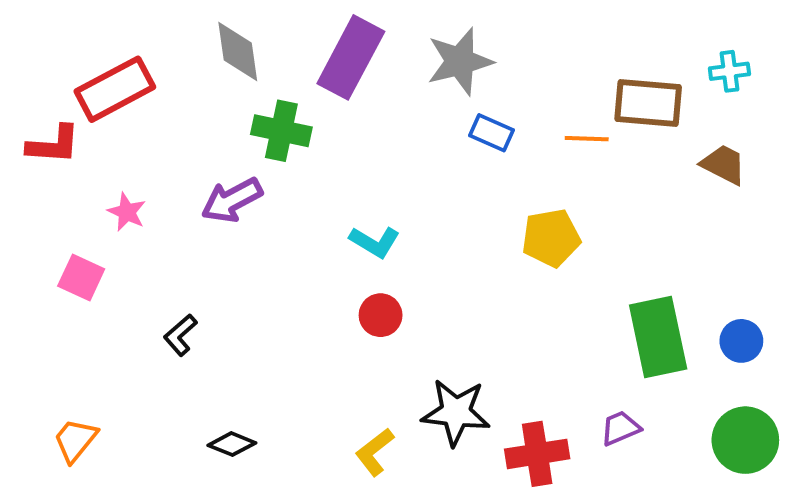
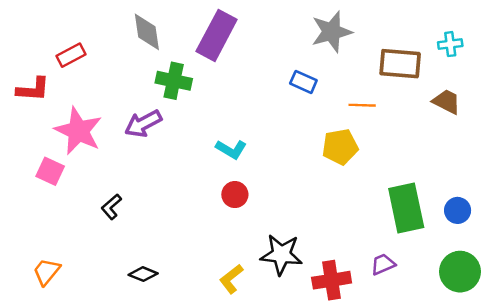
gray star: (460, 61) -> (332, 32), moved
red rectangle: (115, 89) -> (71, 55), size x0.6
orange line: (587, 139) -> (362, 105), moved
pink star: (127, 212) -> (78, 131), size x2.0

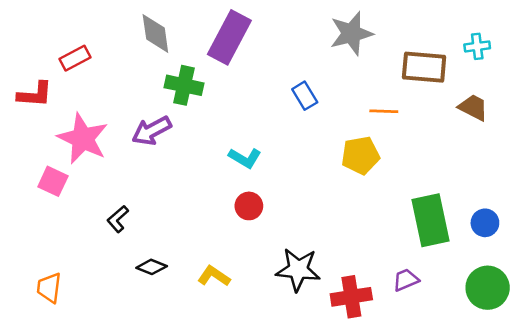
blue rectangle: (303, 82) -> (305, 96), moved, turned 35
orange trapezoid: (46, 272) -> (49, 288), turned -32
black diamond: (143, 274) -> (152, 267), moved
yellow L-shape: (231, 279) -> (214, 276), moved, turned 72

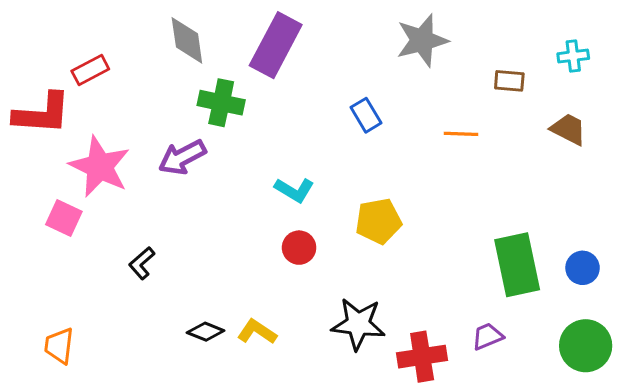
brown rectangle: (424, 67) -> (509, 81), size x0.6
red L-shape: (35, 94) -> (42, 114), size x1.4
yellow pentagon: (360, 155) -> (378, 221), moved
black diamond: (152, 267) -> (206, 332), moved

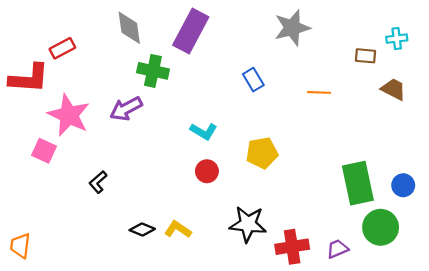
brown rectangle: (509, 81) -> (365, 56), moved
purple trapezoid: (488, 336) -> (337, 249), moved
orange trapezoid: (59, 346) -> (20, 246), moved
green circle: (586, 346) -> (381, 227), moved

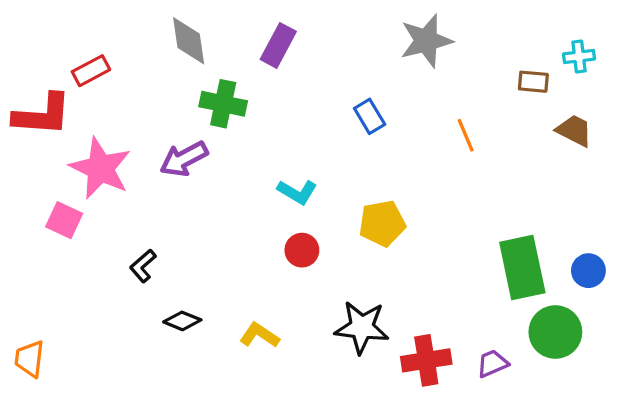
purple rectangle: (191, 31) -> (278, 45), size x0.7
orange line: (319, 92) -> (466, 135), turned 65
black diamond: (142, 229) -> (182, 321), moved

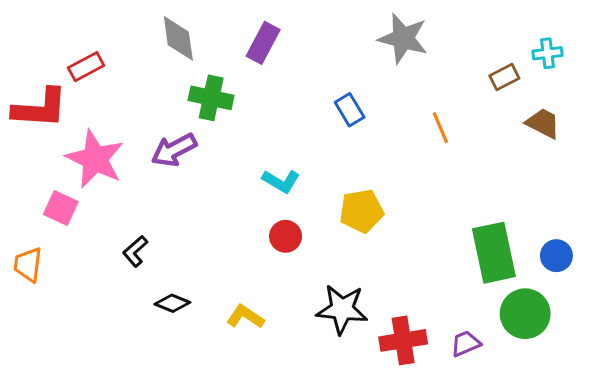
gray star: (426, 41) -> (403, 38), turned 30
brown rectangle: (533, 82) -> (504, 77), turned -32
orange trapezoid: (30, 359) -> (28, 265), moved

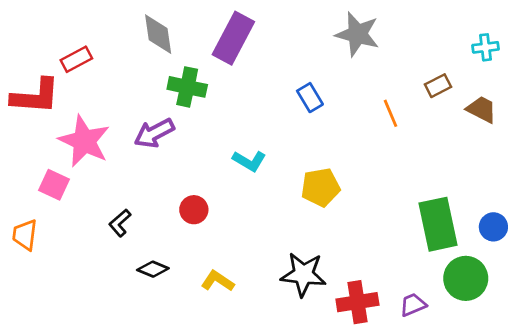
purple rectangle: (263, 43) -> (233, 38), size x1.4
brown rectangle: (504, 77) -> (438, 86), moved
red circle: (286, 236) -> (194, 210), moved

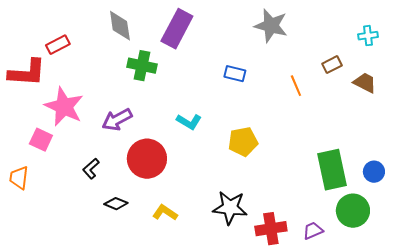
blue rectangle: (310, 98) -> (235, 74), turned -45
purple arrow: (154, 133) -> (117, 120), moved
red circle: (194, 210) -> (147, 159), size x1.8

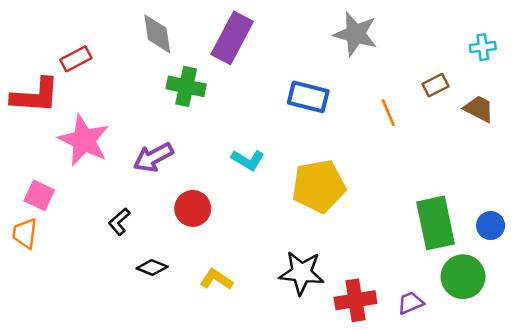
blue rectangle: (235, 74) -> (308, 97), size x1.4
pink square: (41, 140) -> (39, 195), moved
yellow pentagon: (243, 142) -> (319, 186), size x1.4
red circle: (147, 159) -> (193, 208), size x0.7

